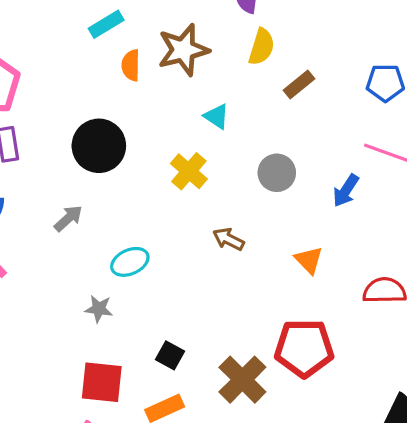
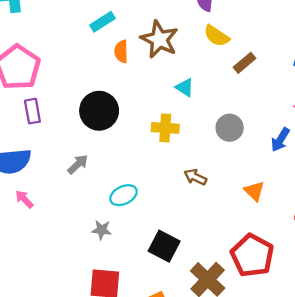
yellow semicircle: (262, 47) -> (217, 36), turned 108
brown star: (183, 50) -> (159, 39), turned -30
yellow cross: (189, 171) -> (165, 128), turned -36
red pentagon: (304, 348) -> (252, 255), turned 30
black square: (170, 355) -> (164, 246), moved, size x1.5

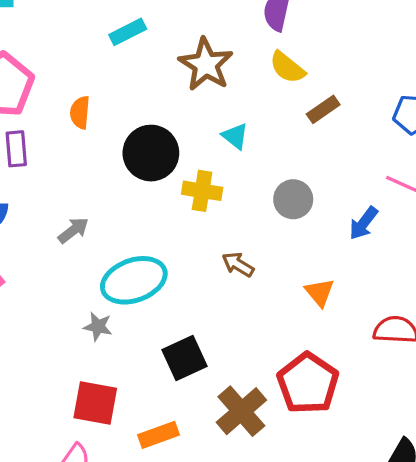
orange semicircle: (121, 51) -> (80, 112), moved
black circle: (99, 111) -> (151, 153), moved
cyan ellipse: (124, 195) -> (134, 280), size x1.6
black square: (164, 246) -> (184, 358), turned 32

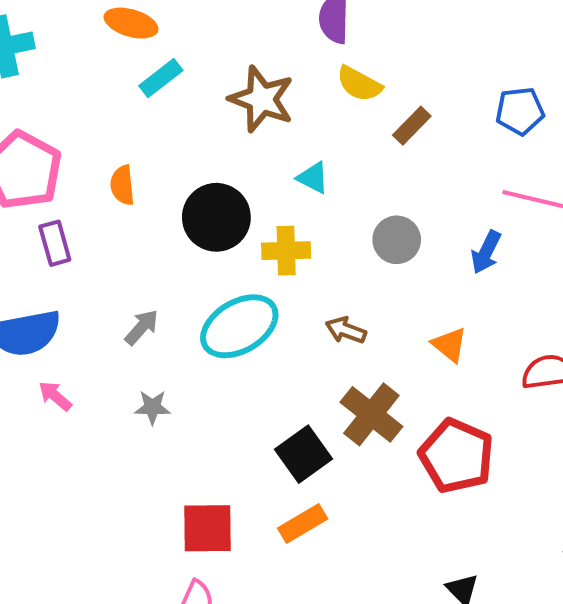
cyan ellipse: (134, 280) -> (239, 326), moved
gray star: (98, 327) -> (152, 407), moved
brown cross: (241, 411) -> (371, 414), moved
orange rectangle: (158, 435) -> (303, 524), moved

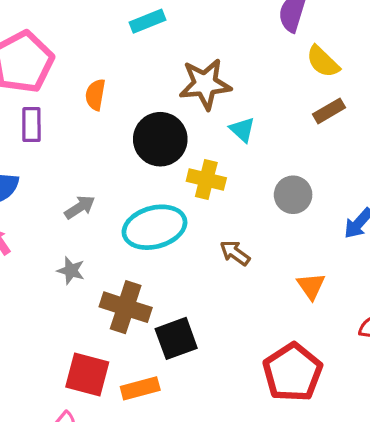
yellow semicircle: (359, 84) -> (323, 62), moved
brown star: (262, 99) -> (205, 84), moved, turned 30
brown cross: (371, 414) -> (126, 307), moved, turned -36
orange rectangle: (303, 524) -> (140, 388), moved

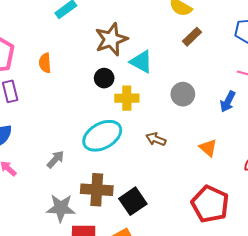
cyan triangle: (242, 130) -> (141, 62), size x1.4
black circle: (160, 139) -> (104, 78), moved, size x0.6
gray arrow: (80, 207) -> (55, 159), moved
gray star: (71, 271) -> (61, 208), moved, size x1.6

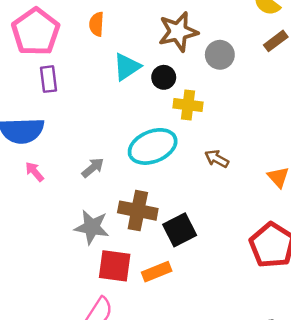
cyan triangle: (141, 62) -> (127, 67), moved, turned 50
orange semicircle: (45, 63) -> (97, 24), moved
gray circle: (183, 94) -> (220, 55), moved

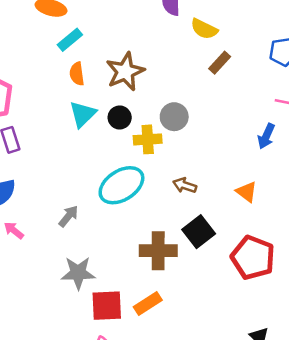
orange semicircle: (97, 24) -> (77, 74), moved
gray circle: (220, 55) -> (174, 117), moved
brown cross: (138, 211) -> (158, 251), moved
black square: (180, 230) -> (199, 232), moved

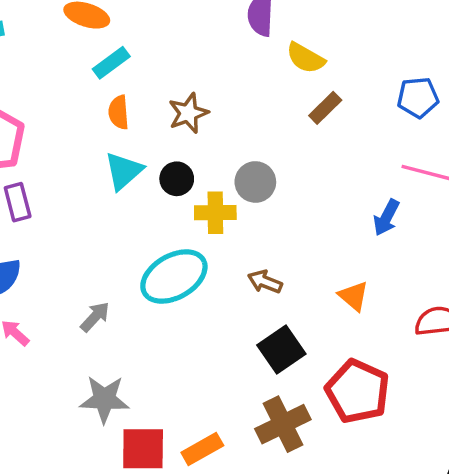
brown star: (125, 72) -> (188, 113), size x0.7
brown cross: (158, 251) -> (283, 424), moved, turned -30

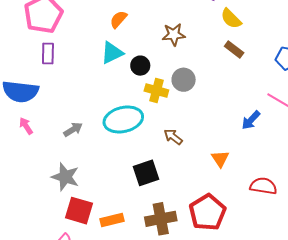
brown rectangle: (325, 108) -> (234, 49), turned 66
orange semicircle: (119, 112) -> (118, 19), turned 30
brown star: (188, 113) -> (174, 35), moved
black square: (281, 349) -> (146, 173), moved

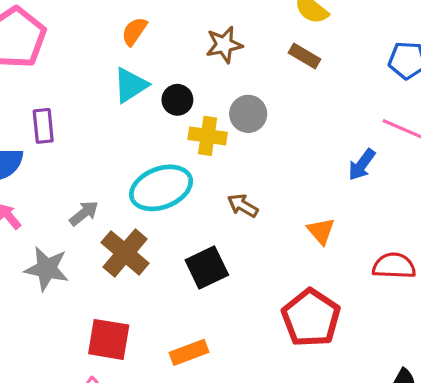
brown rectangle: (234, 49) -> (304, 56), moved
purple rectangle: (48, 53) -> (43, 126), moved
gray star: (65, 177) -> (47, 269), moved
brown cross: (161, 219) -> (125, 253), moved, turned -32
orange rectangle: (112, 220) -> (189, 352), moved

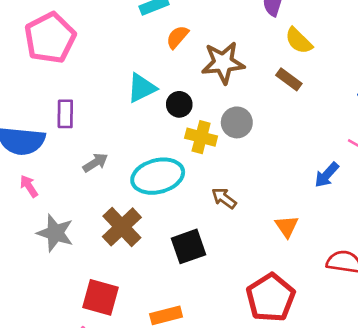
orange semicircle: (134, 31) -> (177, 37), moved
brown star: (224, 45) -> (223, 63), size x1.4
gray arrow: (84, 213) -> (95, 163), moved

